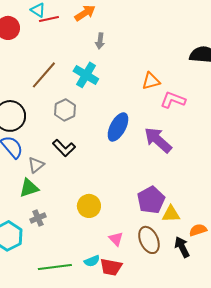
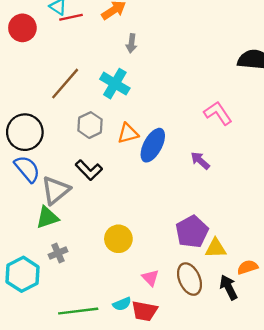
orange triangle: (151, 81) -> (128, 133), moved
pink L-shape: (173, 100) -> (218, 113), turned 35
purple arrow: (158, 140) -> (200, 161), size x0.6
gray triangle: (36, 165) -> (56, 190), size x1.5

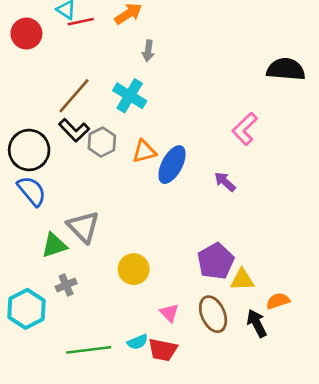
pink L-shape: (218, 113) -> (245, 129), turned -100
black L-shape: (89, 170) -> (74, 130), moved
gray triangle: (56, 190) -> (83, 227), moved, turned -36

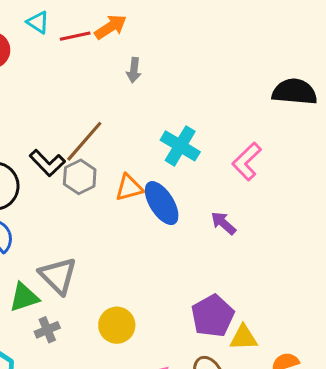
red line: (81, 22) -> (75, 36), moved
brown line: (74, 96) -> (84, 141), moved
cyan cross: (130, 96) -> (180, 146), moved
blue ellipse: (172, 165) -> (162, 203), turned -60
gray cross: (66, 285) -> (47, 330), moved

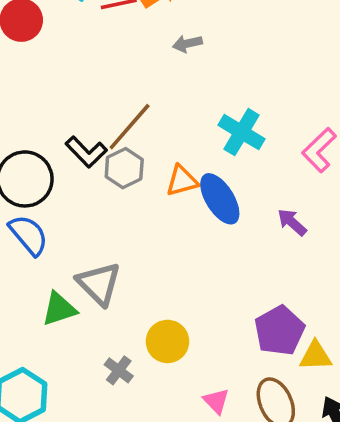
gray arrow: (134, 70) -> (187, 44), turned 70
gray cross: (47, 330) -> (119, 370), moved, turned -30

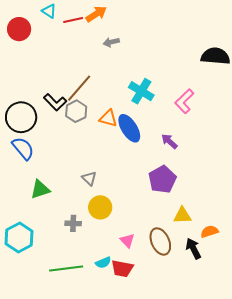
orange triangle: (182, 181) -> (108, 118), turned 30
gray triangle: (99, 284) -> (89, 178), moved, size x0.6
purple pentagon: (279, 331) -> (162, 179), moved
gray cross: (119, 370) -> (73, 223), turned -35

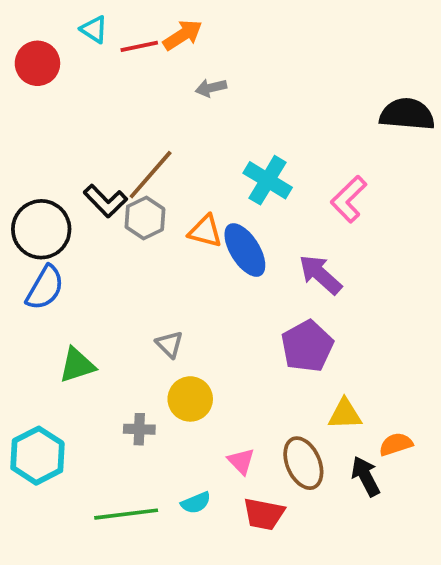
purple arrow: (169, 141) -> (320, 275), size x1.4
blue semicircle: (23, 148) -> (45, 288), turned 70
red trapezoid: (122, 269) -> (264, 514), moved

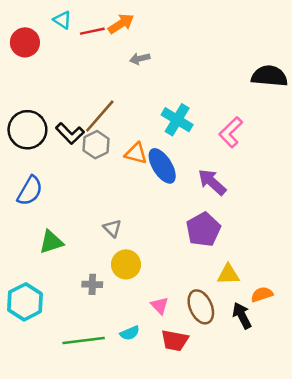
black circle: (41, 229) -> (27, 130), moved

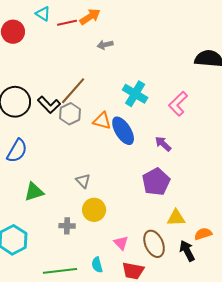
purple arrow: (212, 182) -> (163, 144), size x0.7
cyan semicircle: (130, 333) -> (97, 265), turned 98

